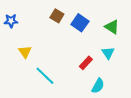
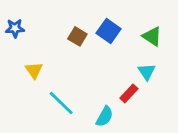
brown square: (57, 16) -> (77, 36), moved
red rectangle: (86, 63) -> (129, 93), moved
cyan semicircle: (98, 86) -> (105, 116), moved

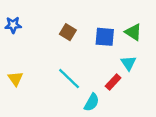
blue square: (109, 31) -> (105, 37), moved, turned -30
yellow triangle: (34, 70) -> (15, 79), moved
cyan line: (61, 103) -> (69, 79), moved

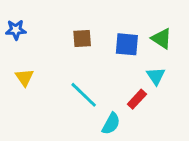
brown square: (68, 32) -> (82, 39), turned -35
yellow triangle: (15, 79) -> (24, 77), moved

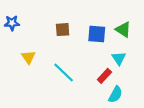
yellow triangle: (24, 77) -> (28, 57), moved
cyan semicircle: (111, 124) -> (115, 95), moved

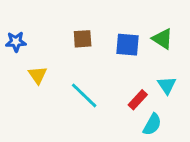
blue star: (12, 23) -> (16, 42), moved
cyan triangle: (119, 58) -> (167, 85), moved

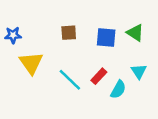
yellow triangle: (38, 75) -> (31, 63), size x1.5
red rectangle: (138, 100) -> (99, 76), moved
cyan semicircle: (152, 124) -> (118, 90), moved

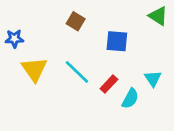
brown square: (69, 33) -> (76, 21), moved, turned 35
green triangle: (135, 33) -> (158, 16), moved
cyan line: (70, 80) -> (77, 72), moved

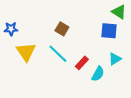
brown square: (76, 21) -> (62, 29), moved
blue square: (117, 41) -> (109, 31), moved
cyan triangle: (153, 79) -> (115, 59), turned 32

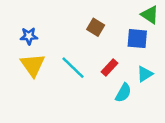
blue star: (11, 29) -> (29, 36), moved
brown square: (62, 29) -> (96, 27), moved
red rectangle: (82, 63) -> (110, 68), moved

